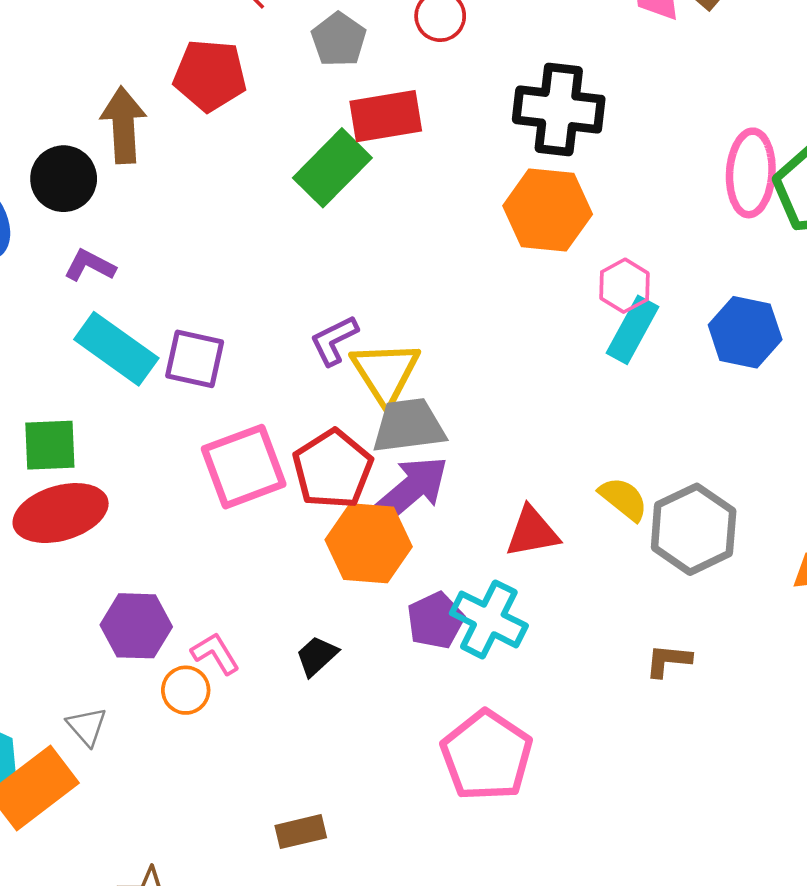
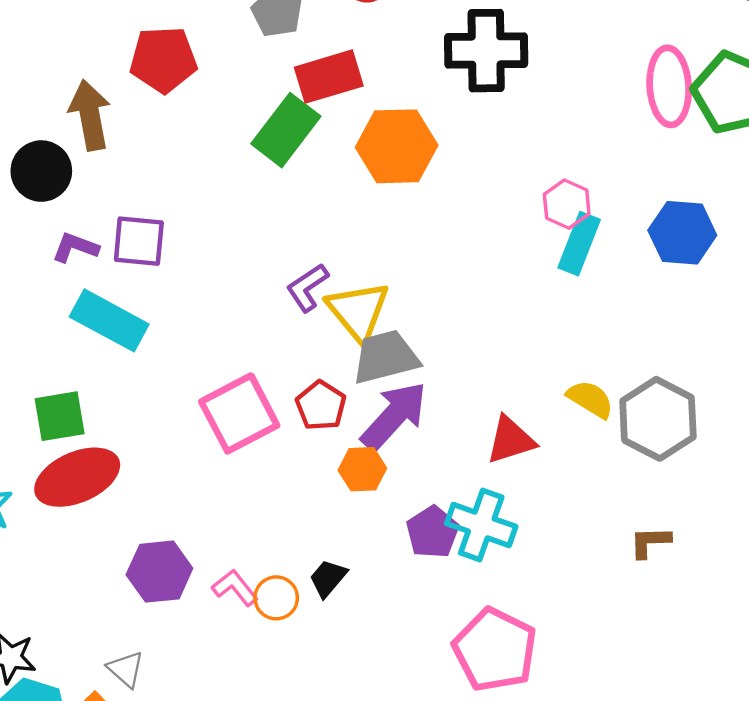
orange hexagon: (548, 210) -> (397, 146), moved
purple square: (195, 359) -> (139, 241), moved
red pentagon: (333, 469) -> (321, 406), size x0.7
orange hexagon: (369, 543) -> (362, 469), size x0.6
orange circle: (186, 690) -> (276, 598), moved

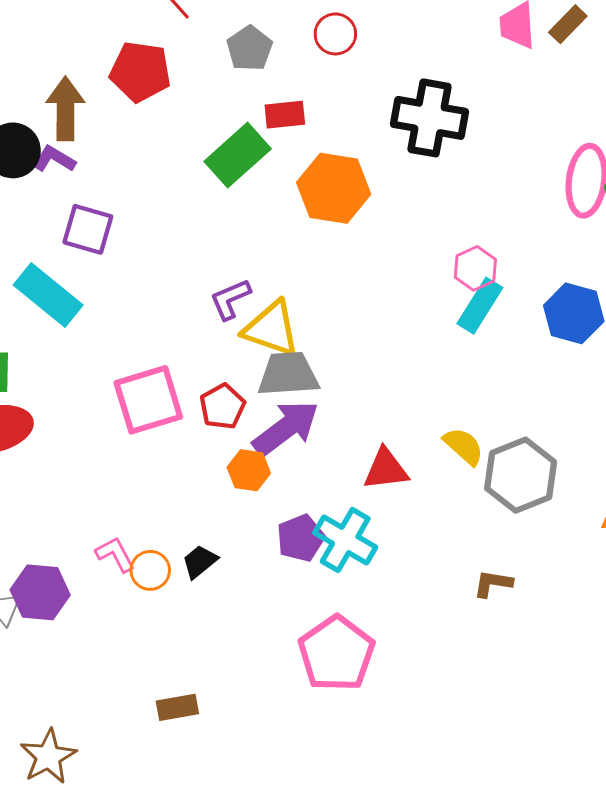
red rectangle: (329, 77) -> (285, 115), size x0.7
purple L-shape: (75, 247) -> (54, 159), moved
yellow triangle: (358, 311) -> (271, 329), turned -42
purple hexagon: (159, 572) -> (40, 592), moved

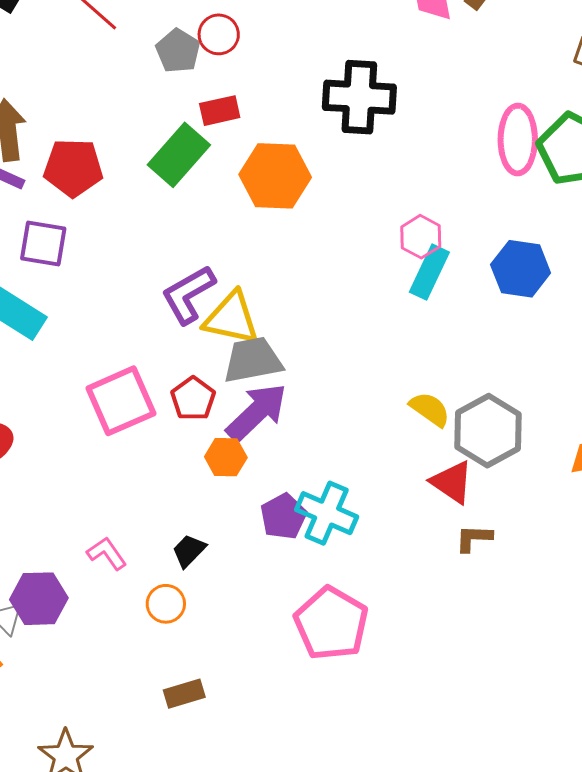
red circle: (335, 34) -> (219, 34), moved
red pentagon: (140, 72) -> (73, 168), moved
purple L-shape: (230, 299) -> (188, 294), size x1.4
red triangle: (386, 469) -> (452, 482), moved, turned 48
orange circle: (150, 570) -> (166, 604), moved

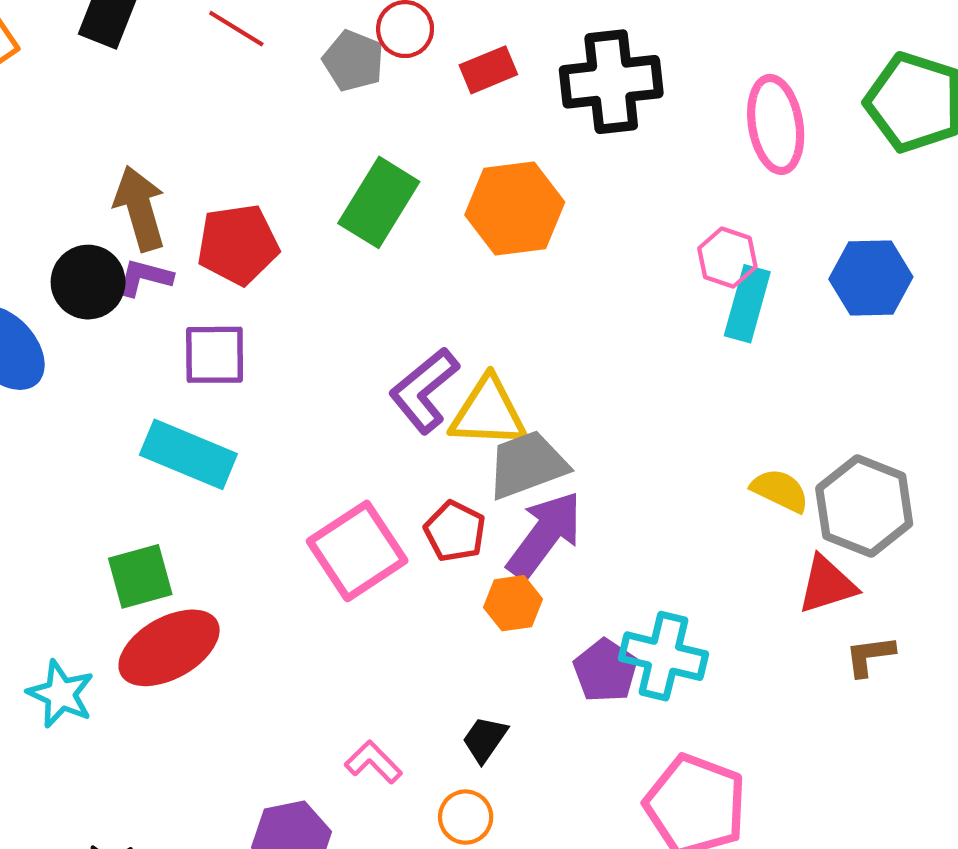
red rectangle: (220, 111) -> (488, 70), moved
pink ellipse: (518, 140) -> (776, 124), moved
red triangle: (452, 482) -> (827, 585), turned -42

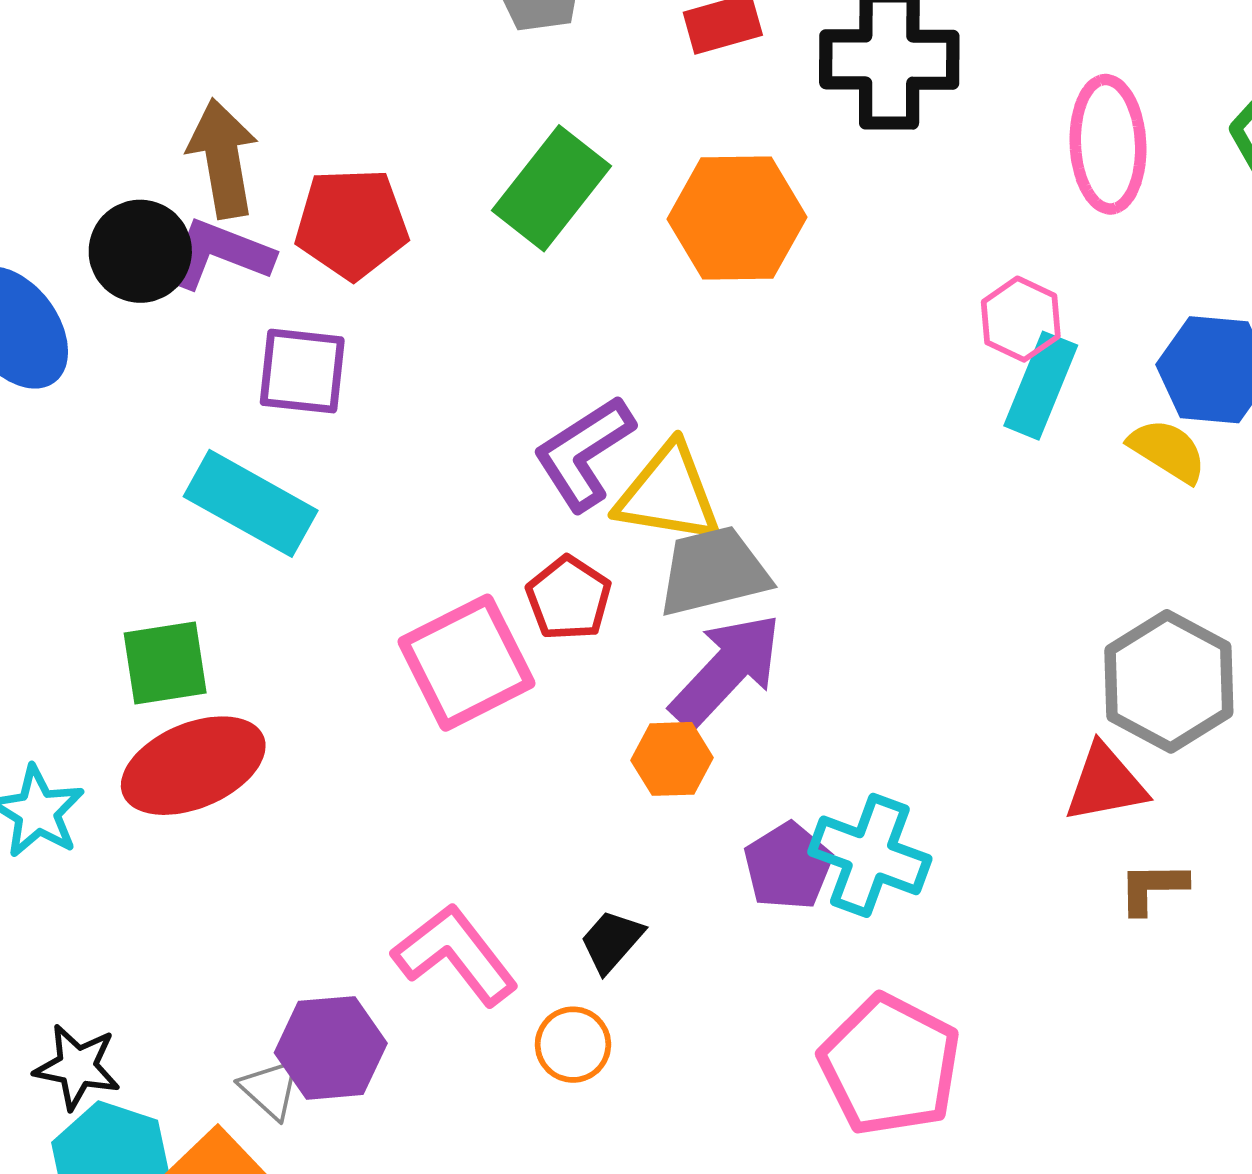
purple L-shape: (145, 278) -> (219, 254), size x1.4
yellow semicircle: (780, 490) -> (1168, 451), moved
red pentagon: (455, 531) -> (569, 598), moved
pink L-shape: (373, 762) -> (455, 955), size x1.6

